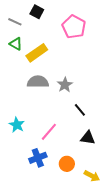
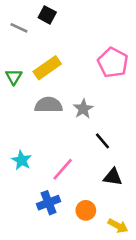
pink pentagon: (74, 27) -> (113, 63), moved
green triangle: (16, 44) -> (14, 77), moved, turned 32

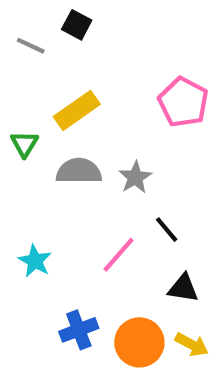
green triangle: (14, 77) -> (24, 144), moved
pink line: (63, 169) -> (119, 255), moved
orange circle: (86, 210) -> (139, 342), size x1.5
yellow arrow: (118, 226) -> (192, 345), moved

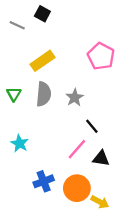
green triangle: (24, 144) -> (14, 94), moved
gray semicircle: (79, 171) -> (44, 94), turned 95
pink line: (119, 255) -> (77, 149), moved
yellow arrow: (192, 345) -> (100, 202), moved

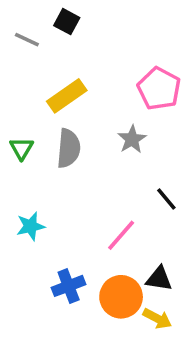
gray star: (75, 98) -> (132, 139), moved
black line: (92, 126) -> (166, 199), moved
cyan star: (20, 143) -> (31, 226), turned 30
black triangle: (101, 158) -> (159, 279), moved

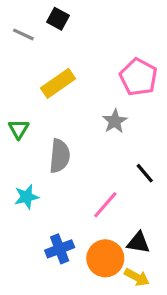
gray semicircle: (69, 148) -> (60, 156), moved

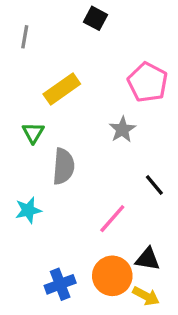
black square: (58, 19) -> (95, 18), moved
gray line: (23, 34) -> (25, 37), turned 75
green triangle: (19, 129) -> (33, 133), moved
blue cross: (60, 249) -> (60, 284), moved

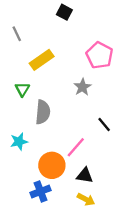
gray line: (25, 37) -> (17, 34), moved, turned -35
black triangle: (148, 259) -> (85, 176), moved
orange circle: (112, 276) -> (52, 165), moved
yellow arrow: (146, 296) -> (86, 199), moved

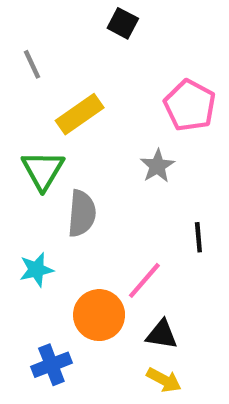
green triangle: (22, 89) -> (43, 170), size x1.5
black line: (104, 125) -> (198, 237), turned 35
blue cross: (41, 191) -> (51, 365), moved

